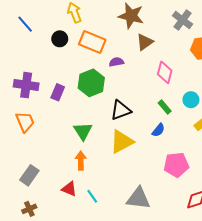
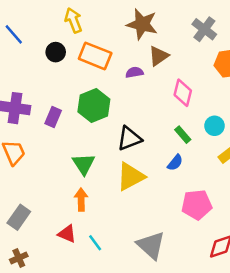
purple semicircle: (116, 62) -> (134, 72), moved
gray triangle: (138, 198) -> (151, 245), turned 35

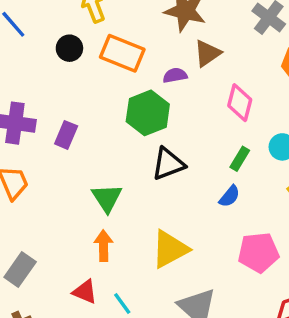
green hexagon: (94, 105) -> (148, 113), moved
green rectangle: (183, 135) -> (240, 159), turned 72
yellow triangle: (131, 177) -> (170, 249), moved

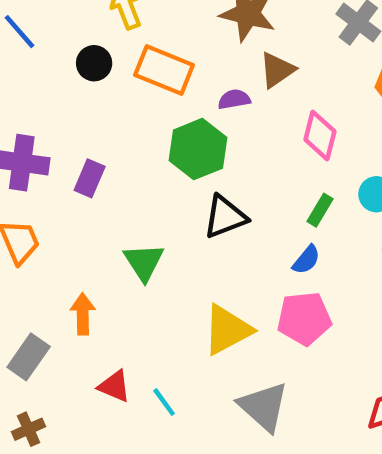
orange arrow: (104, 246) -> (83, 314), moved
pink pentagon: (258, 252) -> (304, 318), moved

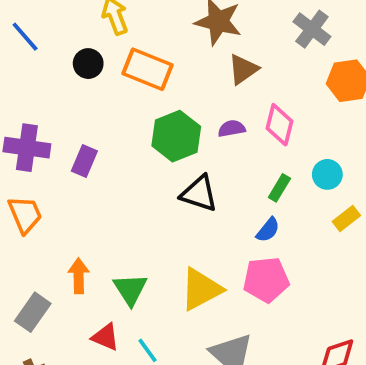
purple semicircle: (234, 99) -> (232, 129), moved
black triangle: (225, 217) -> (199, 194), turned 39
green triangle: (144, 262) -> (130, 289), moved

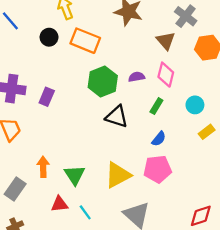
brown triangle: (243, 69) -> (166, 41), moved, turned -36
green rectangle: (279, 188) -> (156, 106), moved
red triangle: (105, 337) -> (60, 204), turned -30

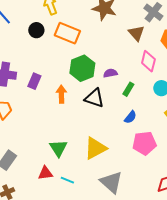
pink diamond: (166, 75) -> (148, 61), moved
purple semicircle: (137, 77) -> (110, 73), moved
orange arrow: (43, 167) -> (61, 94), moved
pink pentagon: (158, 169) -> (144, 143), moved
cyan line: (85, 212) -> (67, 180), turned -32

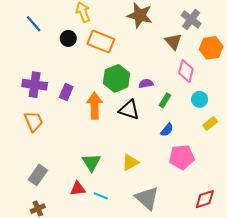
orange arrow: (61, 94) -> (95, 106), size x1.4
yellow triangle: (95, 148) -> (130, 162), size x0.7

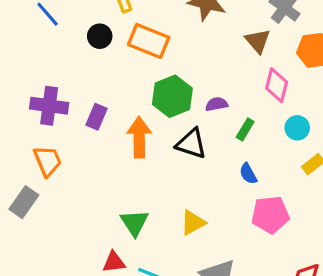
blue semicircle: (167, 130) -> (248, 174), turned 112
gray rectangle: (38, 175) -> (24, 202), moved

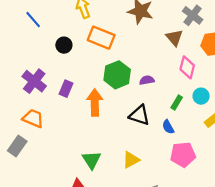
black circle: (100, 36) -> (64, 45), moved
purple cross: (49, 106) -> (34, 81), turned 30
green rectangle: (245, 129) -> (177, 102), moved
black triangle: (191, 144) -> (139, 115), moved
orange trapezoid: (48, 161) -> (33, 118), turned -45

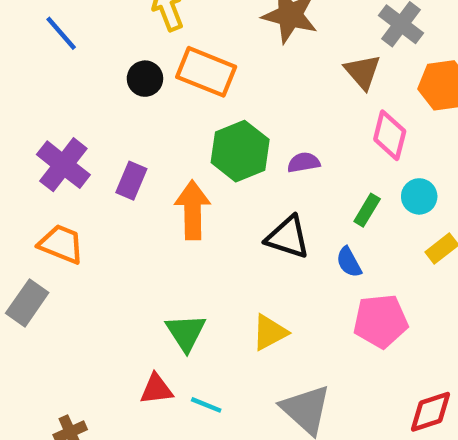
black circle: (64, 45) -> (145, 79), moved

